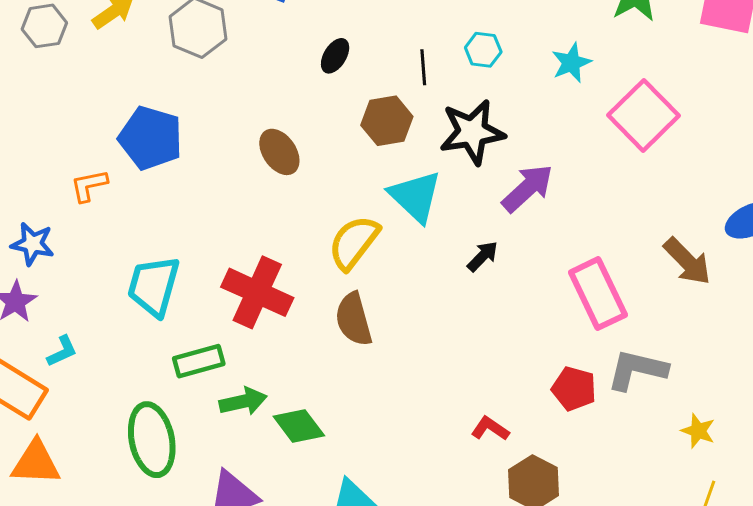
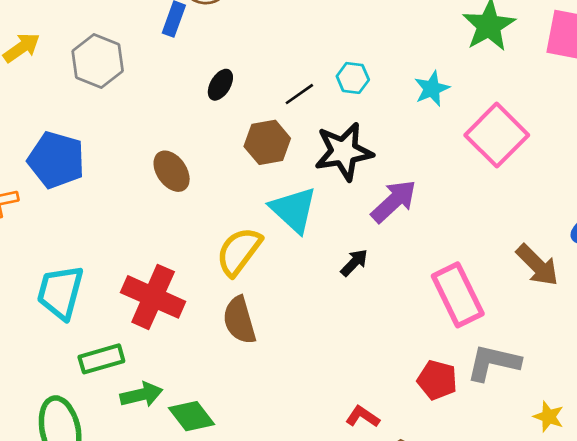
black line: (423, 67) -> (299, 94), turned 60

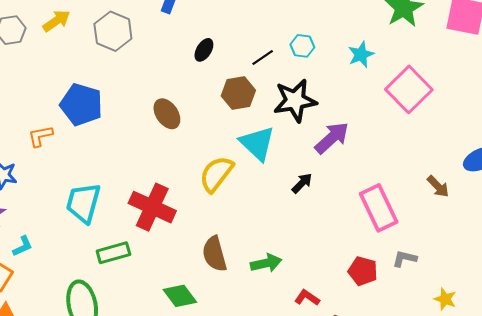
brown arrow: (537, 265) -> (438, 186), size x0.7
brown semicircle: (239, 320) -> (215, 254), moved
gray L-shape: (493, 363) -> (405, 259), size x0.6
green arrow: (141, 395) -> (266, 263), moved

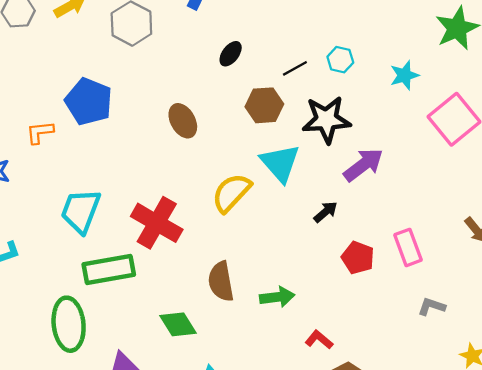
pink rectangle: (379, 208) -> (408, 247), size x0.7
green rectangle: (113, 253) -> (109, 269), size x1.4
red pentagon: (363, 271) -> (358, 258), moved

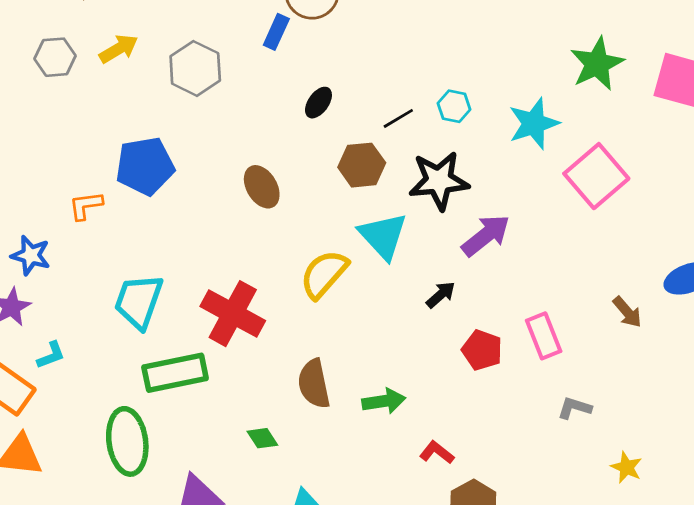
cyan star: (404, 75) -> (534, 124), size x1.4
blue pentagon: (89, 102) -> (145, 166), turned -30
green diamond: (178, 324) -> (262, 438), size x0.7

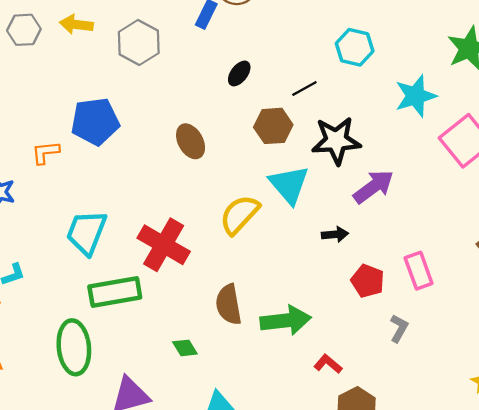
yellow arrow: (119, 49) -> (76, 24), turned -144
cyan hexagon: (454, 106) -> (355, 47), moved, size x1.4
black arrow: (441, 295) -> (335, 234), turned 35
green arrow: (384, 401) -> (286, 320), size x1.4
gray L-shape: (575, 408) -> (399, 328), moved, turned 100

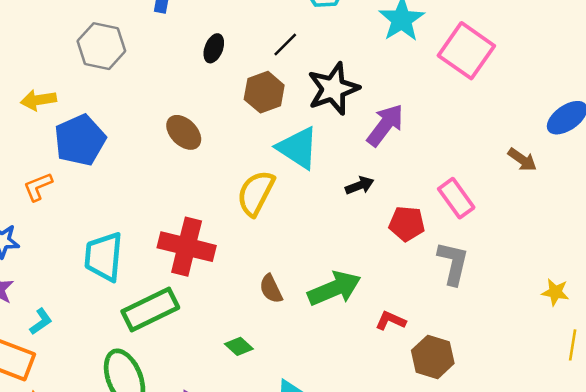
yellow arrow: (76, 24) -> (38, 100), moved
brown semicircle: (229, 304) -> (271, 289), size x0.7
gray L-shape: (399, 328) -> (453, 263), size x1.5

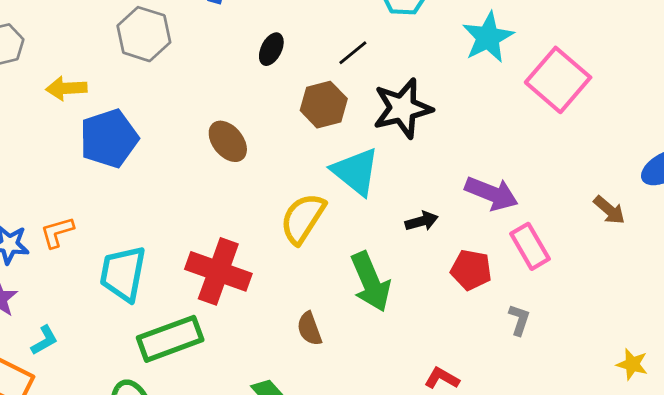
purple arrow: (385, 125) -> (492, 193), moved, turned 69
orange L-shape: (38, 187) -> (57, 232), moved
gray L-shape: (453, 263) -> (519, 320), size x0.6
green arrow: (334, 288) -> (371, 282), moved, turned 84

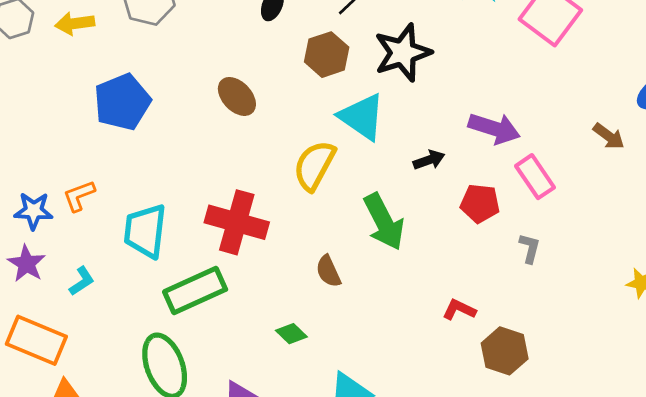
yellow arrow: (66, 88) -> (75, 23), moved
cyan L-shape: (44, 340) -> (82, 281), moved

